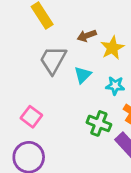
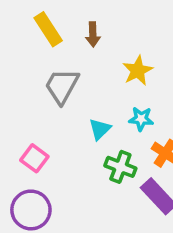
brown arrow: (87, 36) -> (93, 34), moved, turned -72
cyan triangle: (83, 75) -> (100, 129), moved

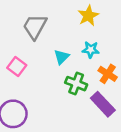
pink square: (34, 158) -> (17, 67), moved

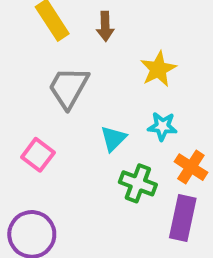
purple rectangle: (103, 104) -> (183, 218), turned 55

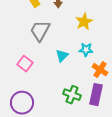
green cross: (138, 183) -> (72, 95), moved

